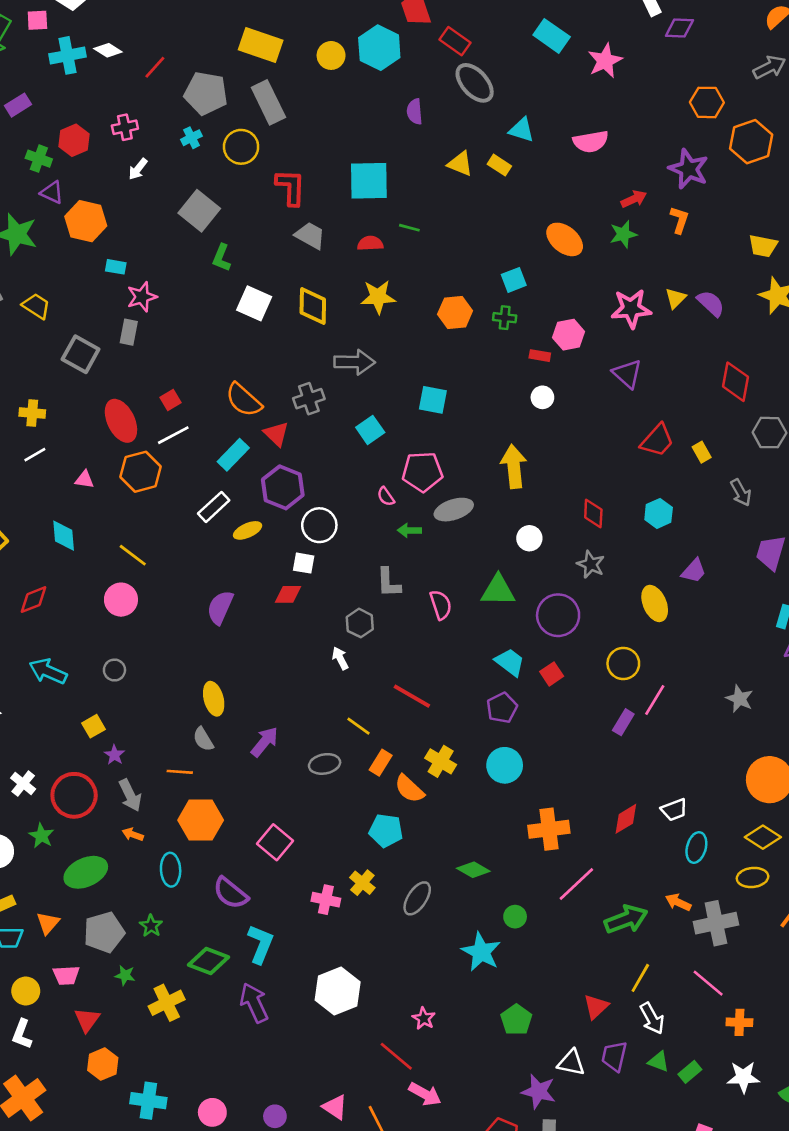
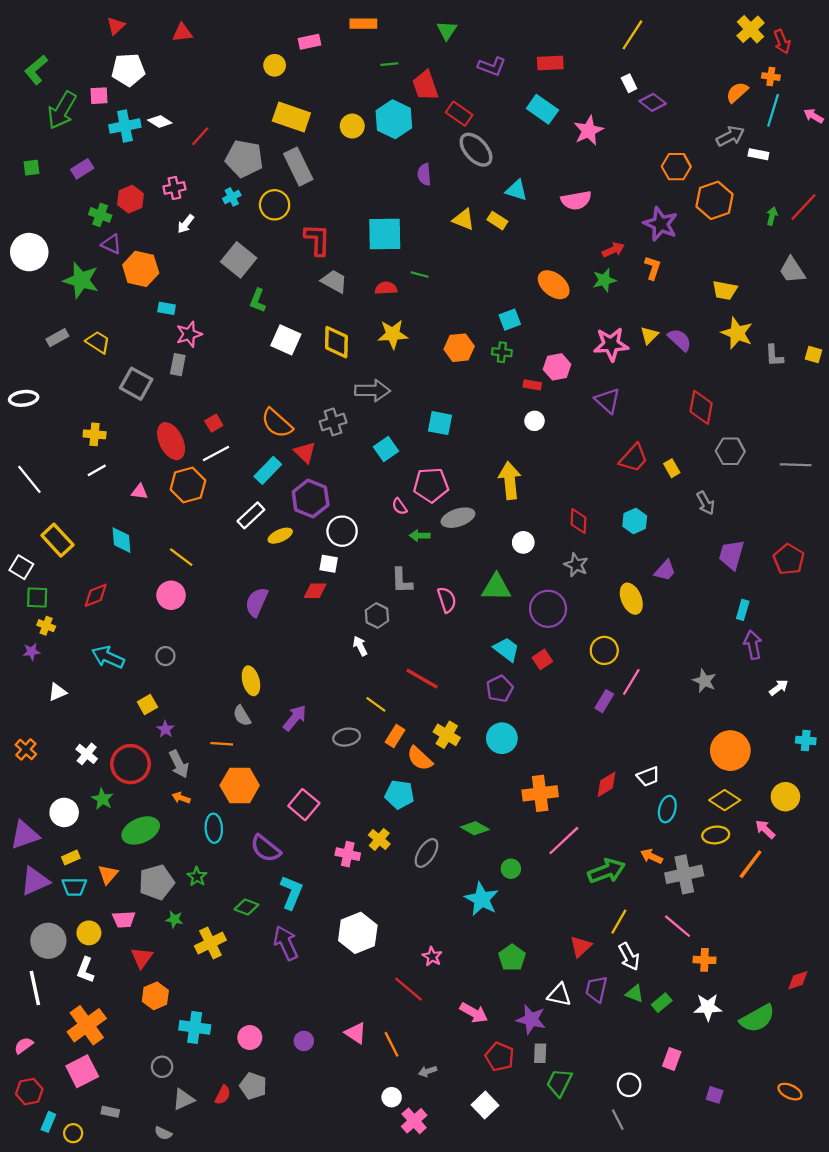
purple diamond: (679, 28) -> (653, 102), turned 35
green diamond: (208, 961) -> (246, 907), size x0.7
pink arrow: (425, 1094) -> (474, 1013), moved

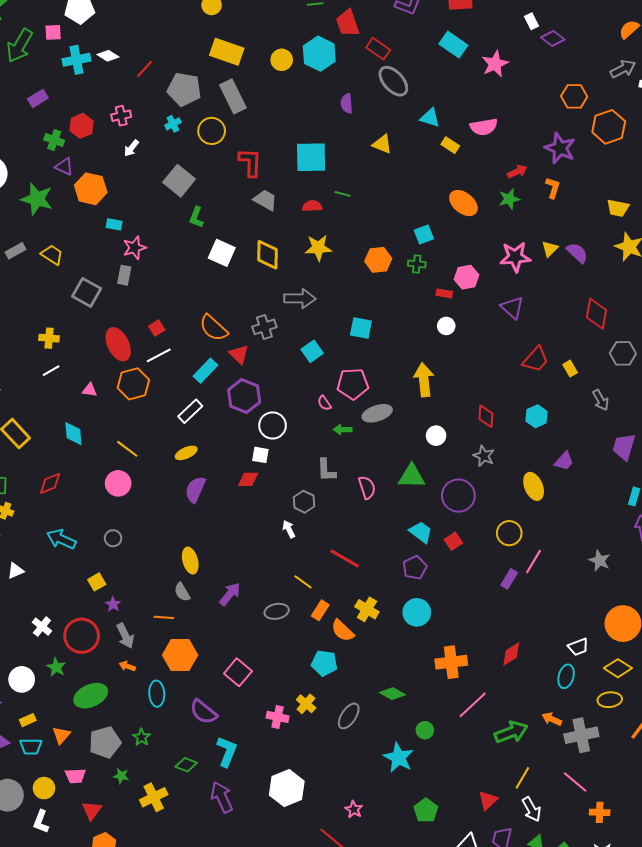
yellow rectangle: (497, 221) -> (450, 145), moved
yellow ellipse: (280, 536) -> (186, 453), moved
white trapezoid: (648, 776) -> (578, 647), moved

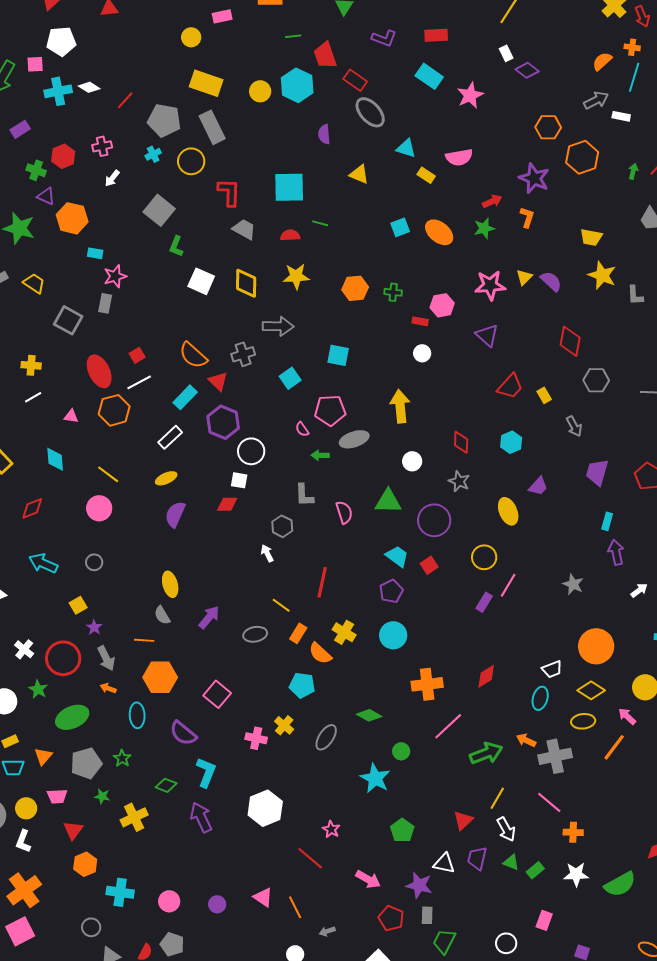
cyan square: (424, 235) -> (400, 227), moved
red line: (345, 559) -> (322, 582), turned 72

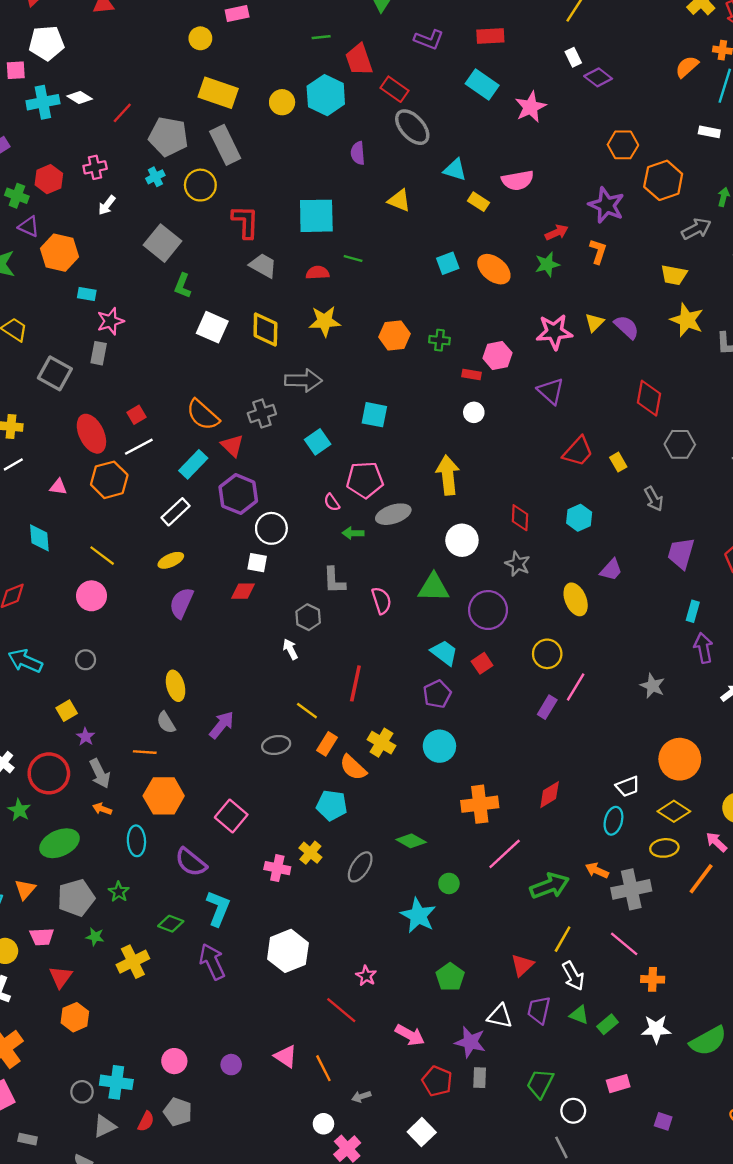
gray arrow: (596, 100) -> (696, 229), moved
white circle: (412, 461) -> (462, 540), size x1.4
cyan cross: (120, 892) -> (116, 1082), moved
pink rectangle: (544, 920) -> (618, 1084), turned 54
green trapezoid: (444, 941) -> (540, 1084), moved

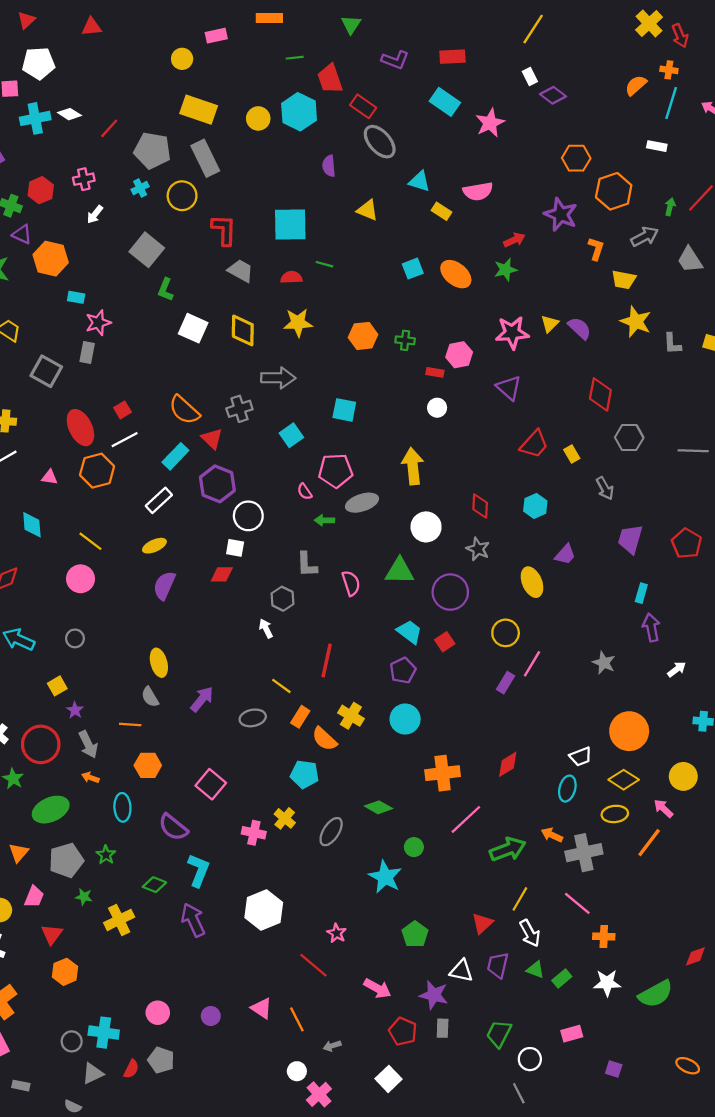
orange L-shape: (598, 251) -> (596, 249), moved
orange hexagon: (164, 796) -> (148, 765), size x0.7
pink trapezoid: (42, 937) -> (34, 897), turned -65

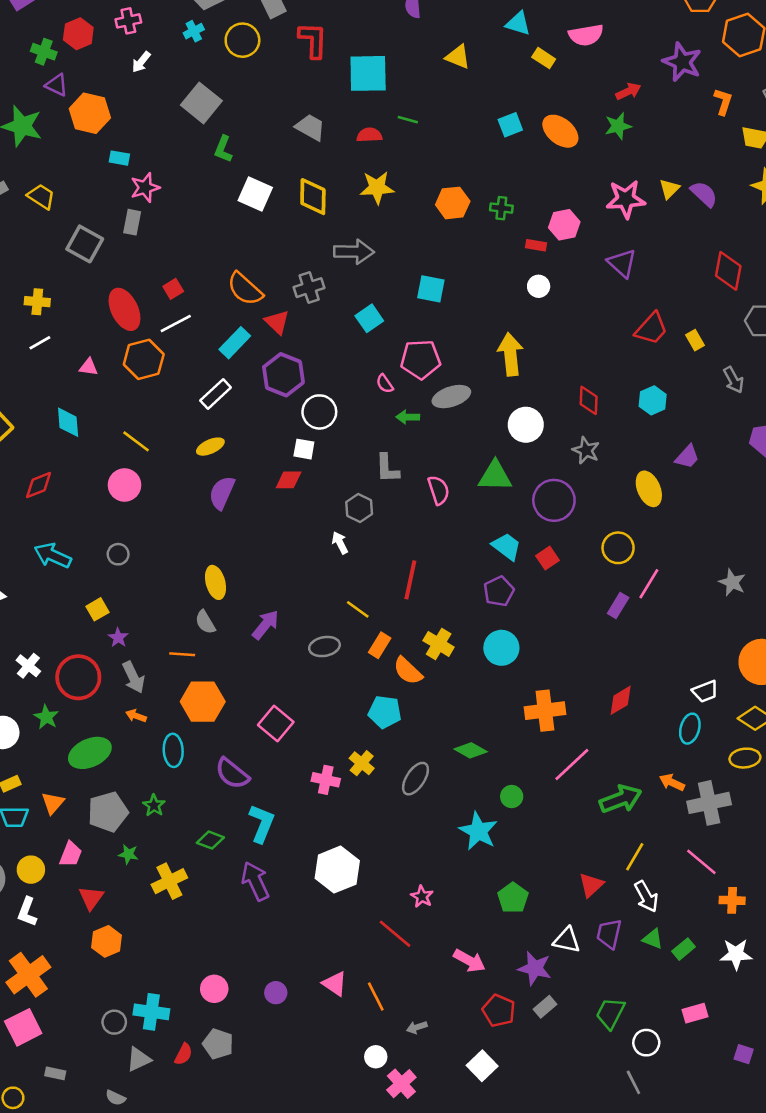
red L-shape: (224, 230) -> (313, 40), moved
orange hexagon: (148, 765) -> (203, 702), size x1.4
gray rectangle: (443, 1028) -> (545, 1007), turned 48

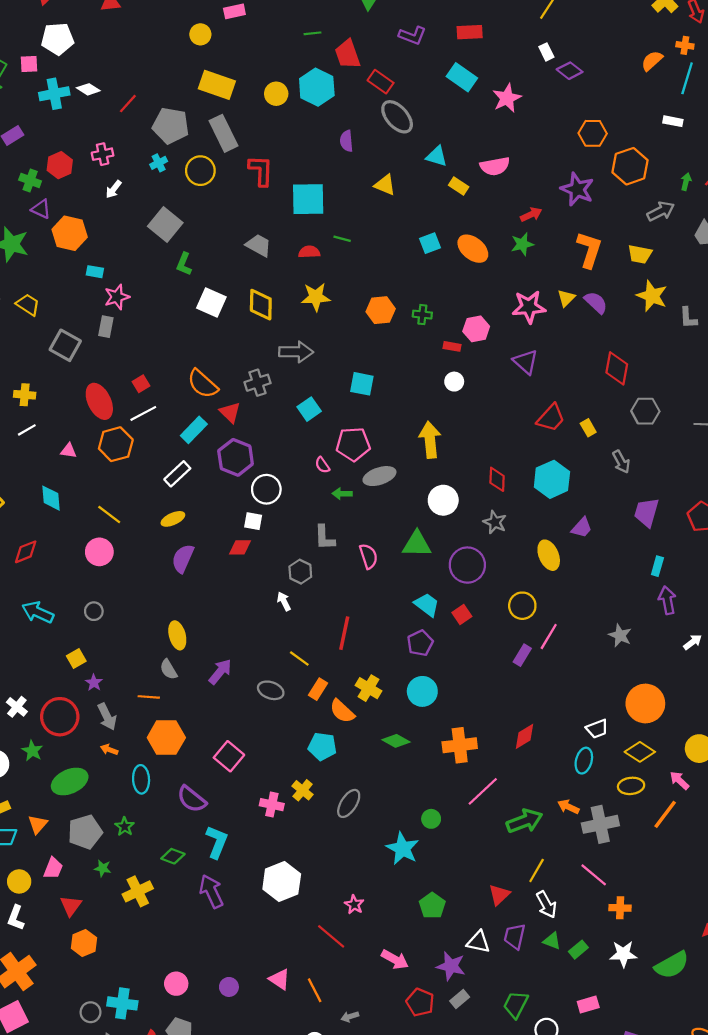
orange L-shape: (723, 102) -> (589, 250), moved, size x1.6
cyan hexagon: (653, 400) -> (552, 479), size x1.5
gray ellipse: (324, 647) -> (271, 690), turned 30
green diamond: (471, 750) -> (396, 741), moved

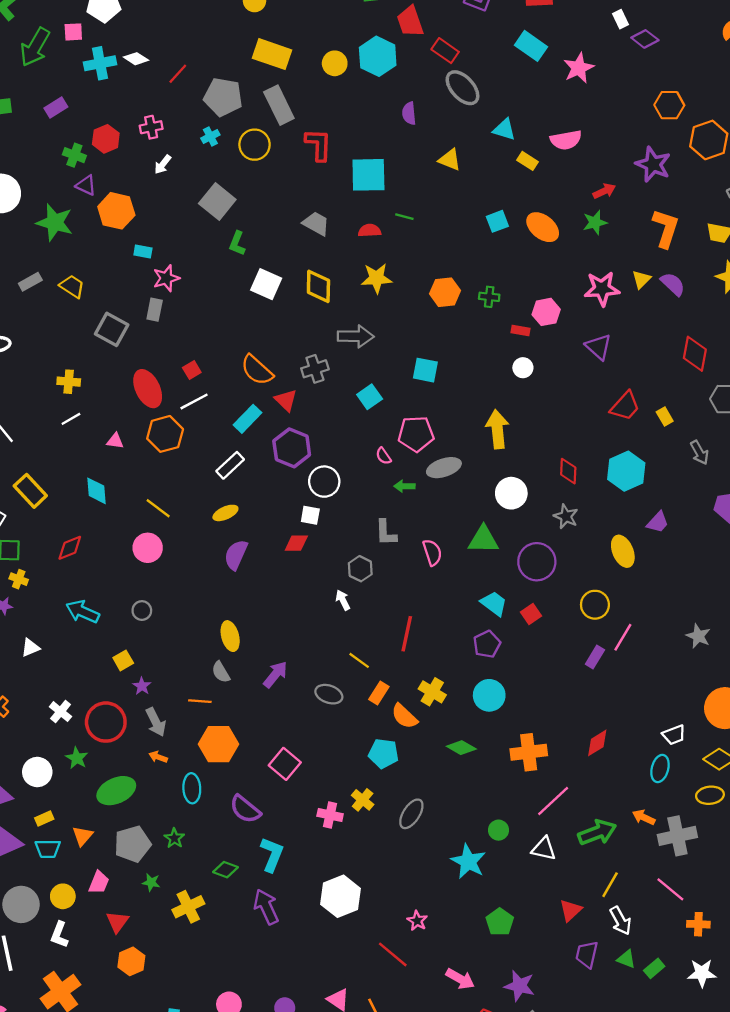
white triangle: (478, 942) -> (544, 849), moved

